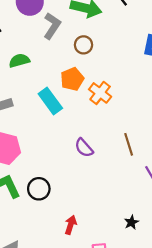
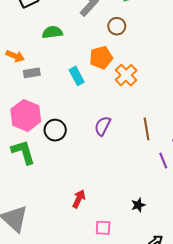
cyan rectangle: (50, 101) -> (77, 76), size x0.7
purple semicircle: (84, 148) -> (103, 126), turned 60
black circle: (39, 189) -> (55, 130), moved

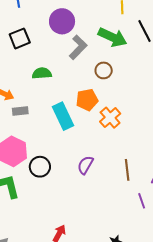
cyan rectangle: (77, 76) -> (63, 116), size x1.5

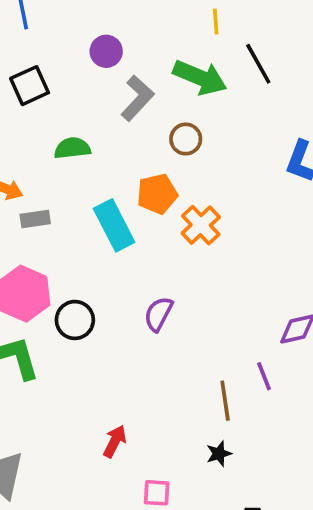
purple circle: (62, 21) -> (106, 51), size x0.7
brown line: (127, 170) -> (225, 401), moved

